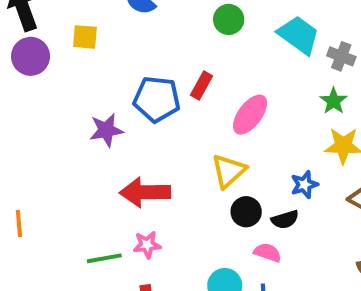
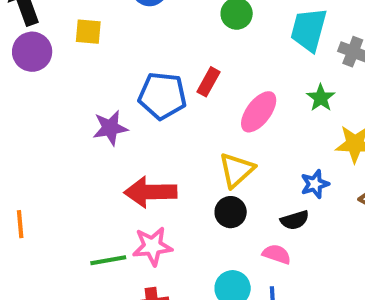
cyan trapezoid: (299, 35) -> (309, 30), turned -111
green star: (334, 101) -> (321, 98), moved
black circle: (246, 212) -> (231, 212), moved
pink star: (147, 245) -> (152, 246), size x1.4

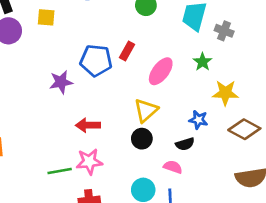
blue star: (315, 184) -> (198, 120), turned 30
red arrow: (150, 192) -> (88, 125), size x0.7

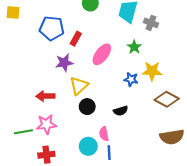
blue pentagon: (96, 60) -> (52, 28), moved
purple star: (61, 82) -> (64, 63), moved
yellow triangle: (146, 110) -> (79, 86), moved
blue star: (198, 120) -> (131, 79), moved
pink semicircle: (173, 167) -> (104, 134), moved, turned -120

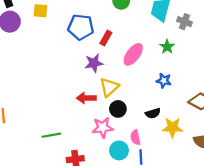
yellow star: (152, 71) -> (172, 128), moved
red arrow: (45, 96) -> (86, 98), moved
pink star: (46, 124) -> (103, 128), moved

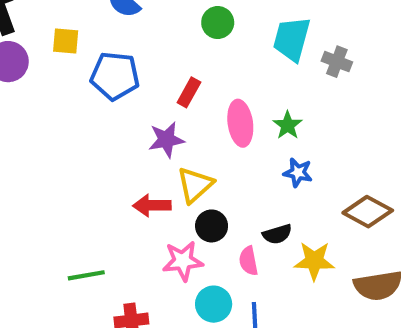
blue pentagon: (81, 27) -> (115, 76), moved
green star: (167, 47) -> (288, 125), moved
pink ellipse: (133, 54) -> (240, 123), turned -45
pink semicircle: (135, 137) -> (249, 261), moved

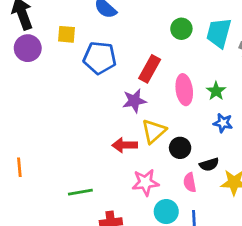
green circle: (218, 23) -> (181, 29), moved
red rectangle: (189, 92) -> (150, 69), size x1.4
black circle: (212, 226) -> (180, 148), moved

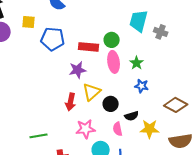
green circle: (181, 29) -> (112, 40), moved
red rectangle: (150, 69) -> (89, 47), turned 66
red arrow: (125, 145) -> (71, 102), turned -78

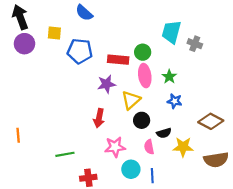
yellow triangle: (92, 92) -> (131, 100), moved

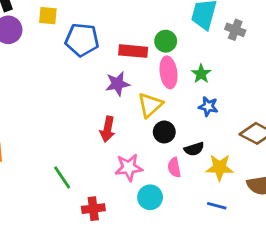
green line: (65, 154) -> (62, 177), turned 66
blue line: (152, 176) -> (217, 206), moved, turned -72

